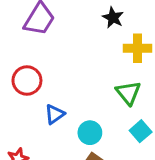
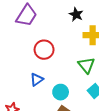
red circle: (27, 81) -> (44, 50), moved

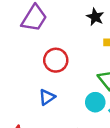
cyan circle: (61, 92) -> (95, 102), moved

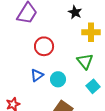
cyan circle: (95, 102) -> (58, 79), moved

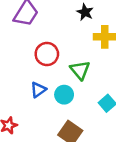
green triangle: (85, 61) -> (80, 70), moved

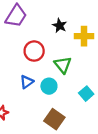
black star: (85, 12) -> (60, 25), moved

